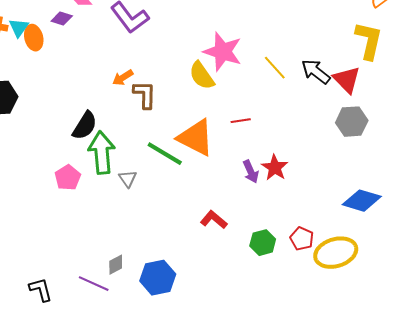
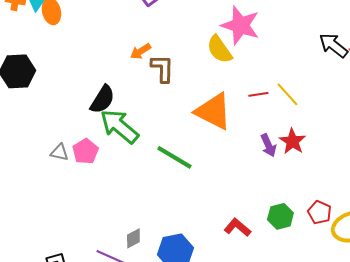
yellow line: (275, 68) -> (287, 94), moved
green arrow: (102, 153) -> (119, 126), turned -45
green line: (165, 154) -> (174, 157), moved
gray triangle: (128, 179) -> (59, 152), moved, turned -42
red L-shape: (214, 220) -> (237, 227), moved

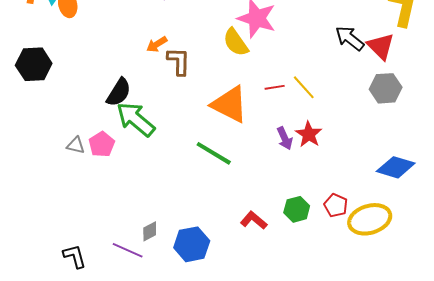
green line: (174, 157) -> (214, 153), moved

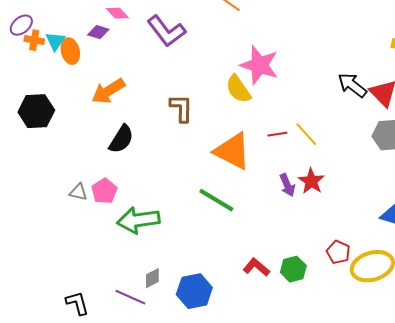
orange arrow: (157, 44) -> (108, 91), moved, size x1.6
green arrow: (136, 119) -> (138, 220), moved, turned -48
green hexagon: (297, 209) -> (293, 269), moved

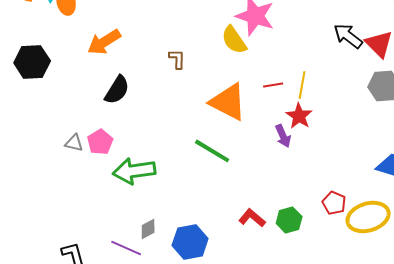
brown L-shape: (181, 108) -> (177, 59), size x0.7
yellow line: (306, 134) -> (302, 85), turned 52
red star: (311, 181) -> (299, 116), moved

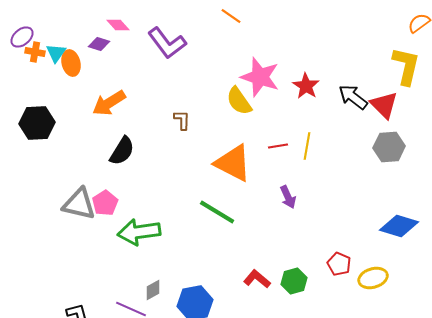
red star: (299, 116) -> (306, 86), moved
gray triangle: (74, 143) -> (79, 204), size x1.8
yellow ellipse: (368, 217) -> (373, 278), size x0.7

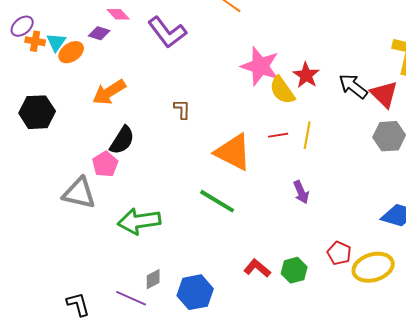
orange ellipse: (71, 63) -> (71, 52), turned 70
yellow semicircle: (239, 101) -> (282, 90), moved
purple arrow: (288, 197) -> (301, 192), moved
pink pentagon: (105, 203) -> (105, 164), moved
yellow ellipse: (373, 278) -> (373, 267), size x1.4

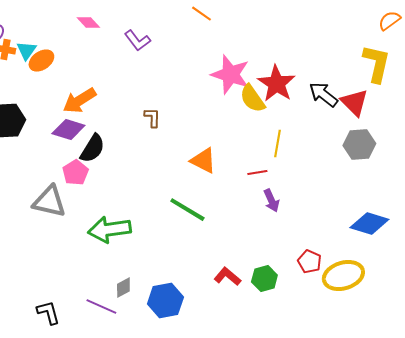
purple L-shape: (167, 32) -> (137, 41), size x0.7
purple diamond: (99, 33) -> (68, 130), moved, size x1.5
red star: (306, 75) -> (276, 84), size x1.4
red line: (278, 135) -> (257, 173), moved
orange triangle: (233, 152) -> (203, 161), size x0.7

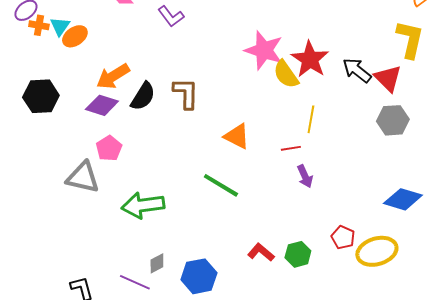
brown L-shape: (152, 118) -> (186, 93), size x1.6
black semicircle: (92, 149) -> (143, 96), moved

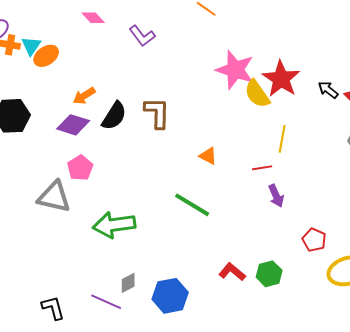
black arrow: (357, 70) -> (328, 90), size x0.7
orange arrow: (113, 76) -> (84, 96), size x0.7
orange triangle: (237, 136) -> (208, 156), size x0.7
red pentagon: (343, 237) -> (314, 240), moved

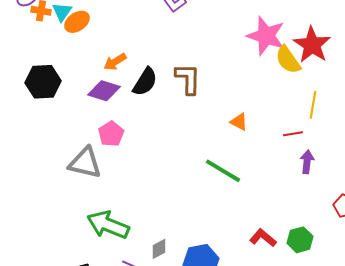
purple arrow: (276, 196) -> (307, 162), turned -150
green arrow: (114, 225) -> (108, 225), moved, turned 30

